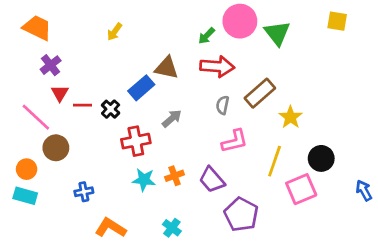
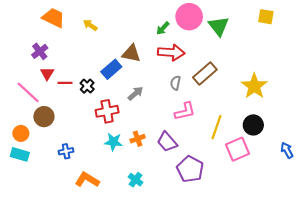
orange trapezoid: (37, 28) -> (53, 18), moved
yellow arrow: (115, 32) -> (90, 25), turned 88
yellow star: (291, 117) -> (254, 86), moved, size x1.4

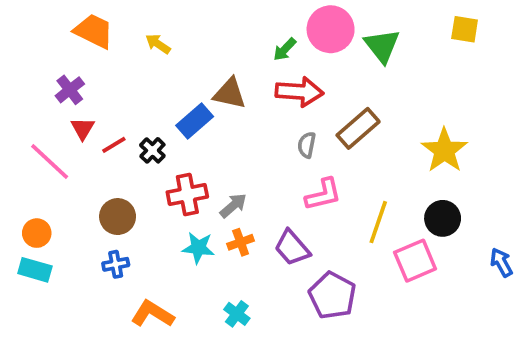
red line: (65, 83) -> (114, 145), turned -32
gray arrow: (135, 93) -> (233, 206), moved
brown circle: (44, 117) -> (118, 217), moved

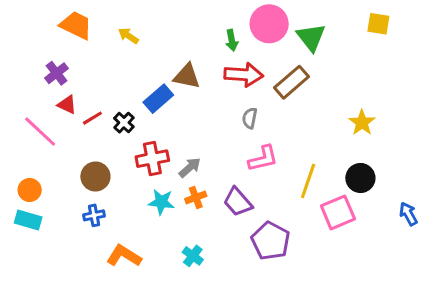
green arrow: (285, 49) -> (232, 40), turned -54
red triangle: (83, 128) -> (67, 105), turned -36
brown rectangle: (358, 128) -> (292, 82), moved
yellow star: (444, 150) -> (362, 123), size x0.7

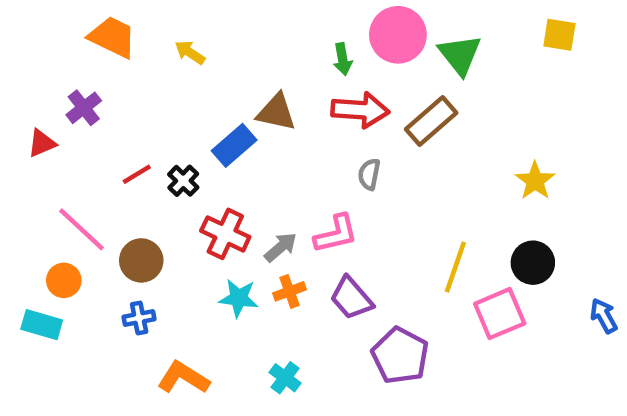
red triangle: (67, 105) -> (42, 143), moved, turned -48
pink line: (40, 132) -> (82, 229), moved
red cross: (152, 159) -> (225, 234), turned 36
pink L-shape: (263, 159) -> (336, 234), moved
orange circle: (30, 190) -> (64, 280), moved

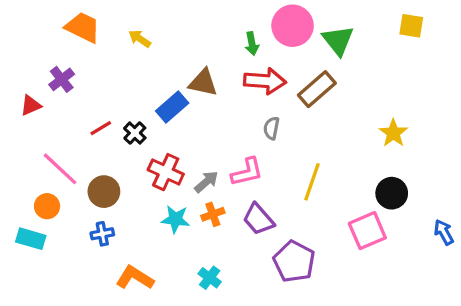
yellow line: (455, 267) -> (312, 182), moved

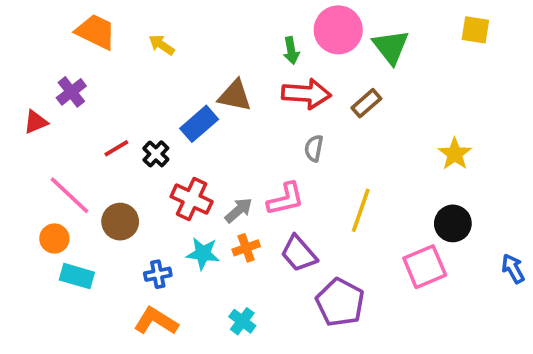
brown rectangle: (317, 89) -> (366, 103), size x0.7
blue cross: (102, 234) -> (158, 274), moved
cyan rectangle: (31, 239) -> (77, 276), moved

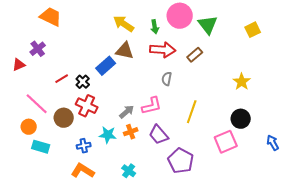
yellow square: (475, 30) -> (253, 30), moved, turned -35
yellow arrow: (162, 45) -> (124, 24), moved, size x1.5
red cross: (192, 199) -> (87, 106), moved

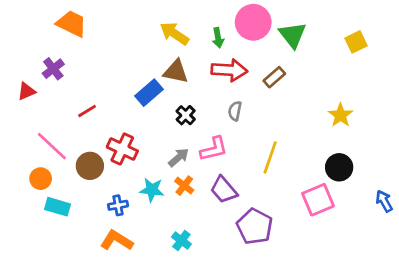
black cross: (83, 82) -> (186, 115), moved
orange cross: (131, 132) -> (184, 186), turned -32

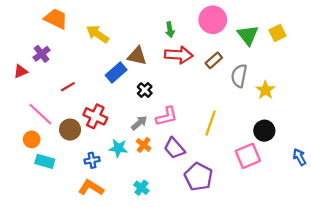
pink circle: (253, 22) -> (213, 20), moved
yellow arrow: (174, 34) -> (97, 34), moved
green triangle: (293, 35) -> (248, 35), moved
gray semicircle: (235, 111) -> (239, 76), moved, size x1.5

